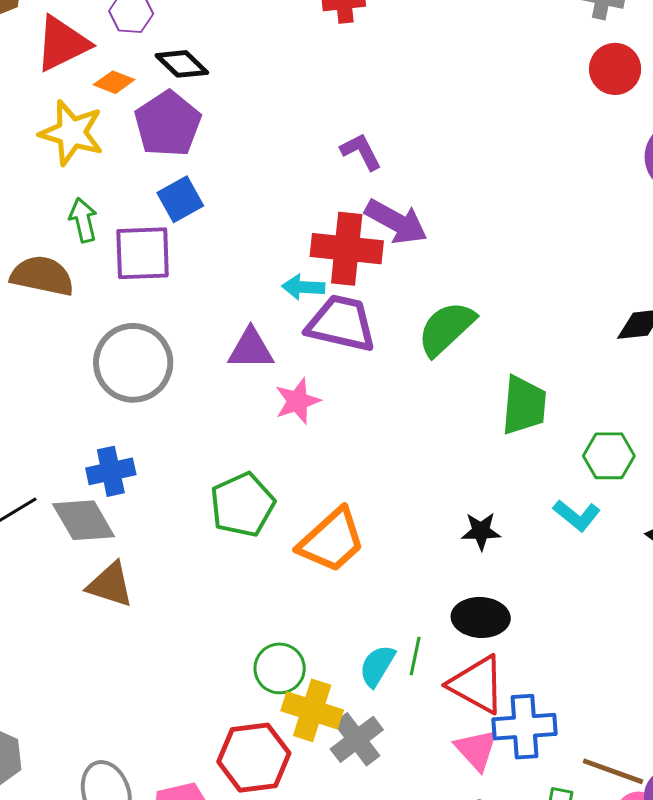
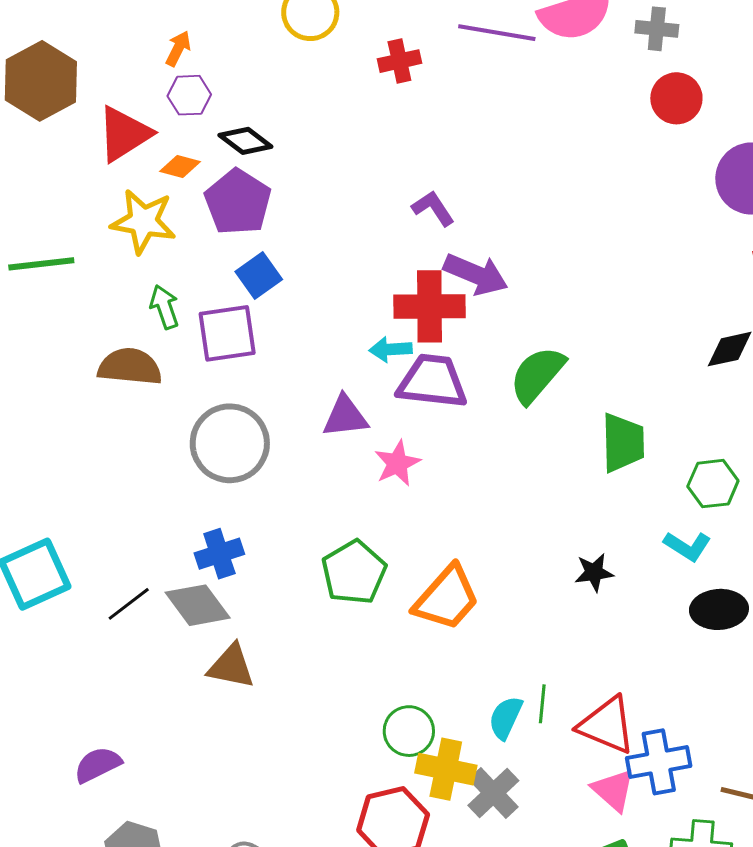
black ellipse: (481, 617) -> (719, 609), moved

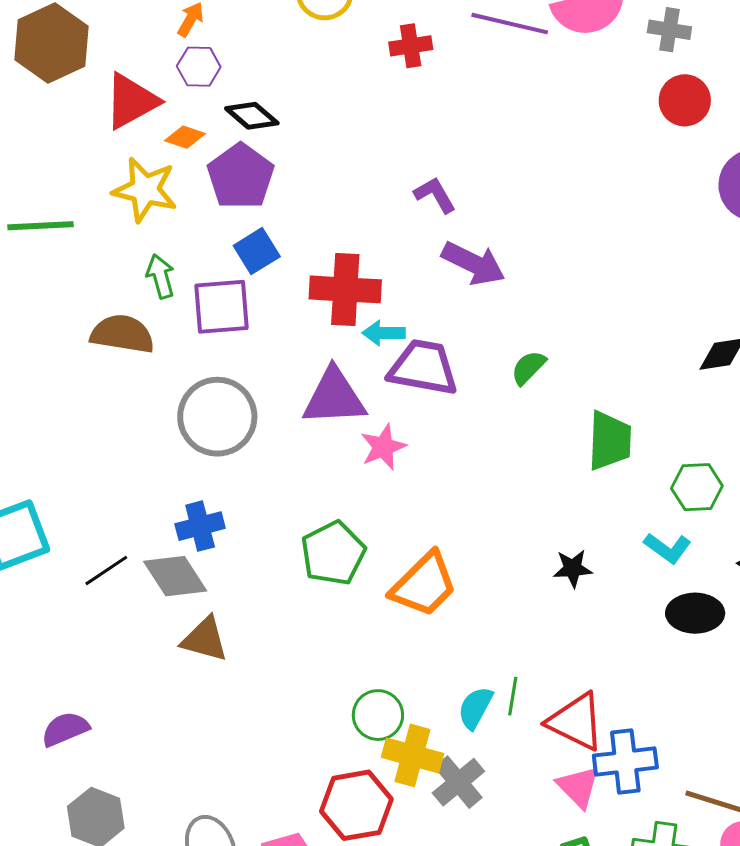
red cross: (429, 306) -> (345, 289), moved
green semicircle: (537, 375) -> (528, 368), size x0.6
purple triangle: (345, 417) -> (334, 397), size x1.4

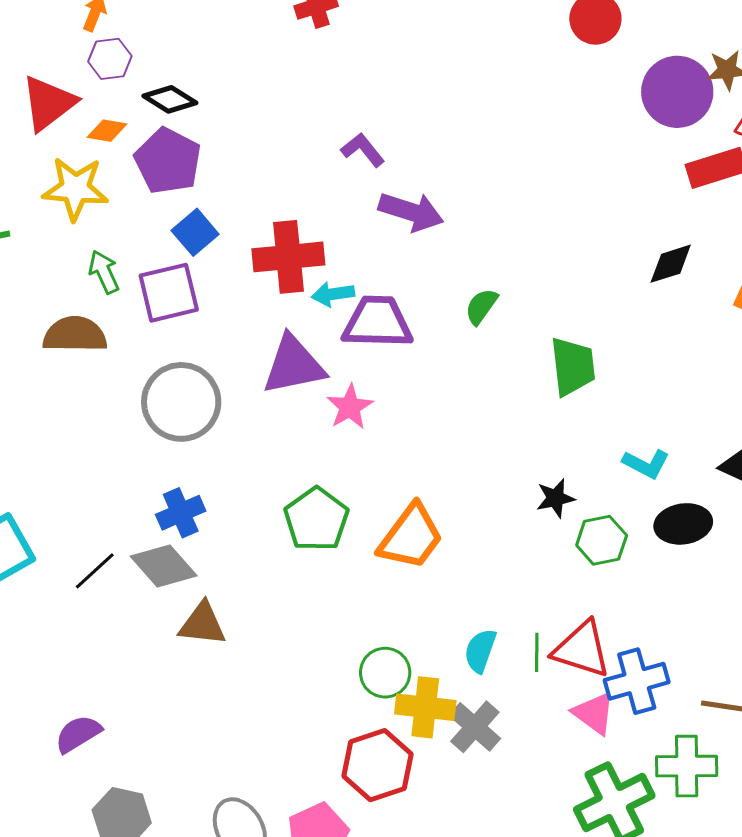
green hexagon: (697, 487) -> (602, 540), moved
green line: (513, 696) -> (537, 652), moved

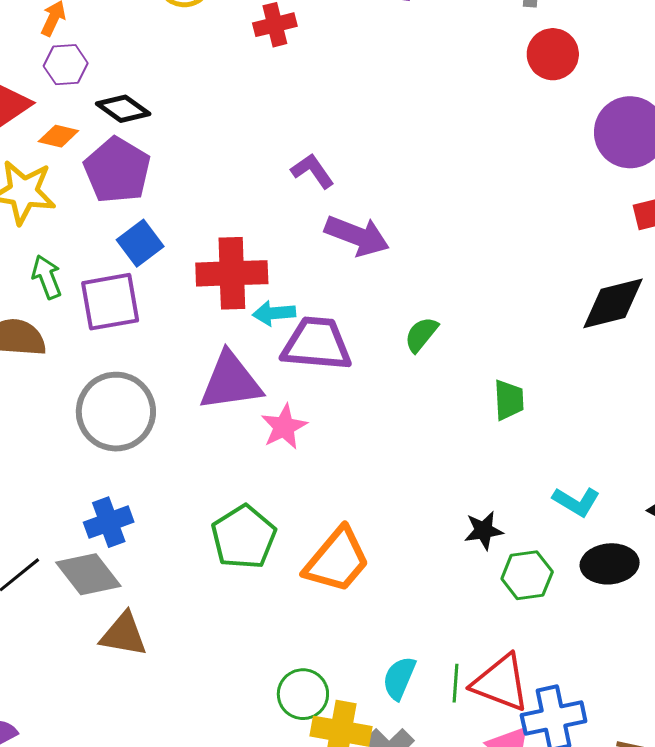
black diamond: (671, 264) -> (613, 303), size x1.4
green trapezoid: (573, 366) -> (509, 400), size x0.7

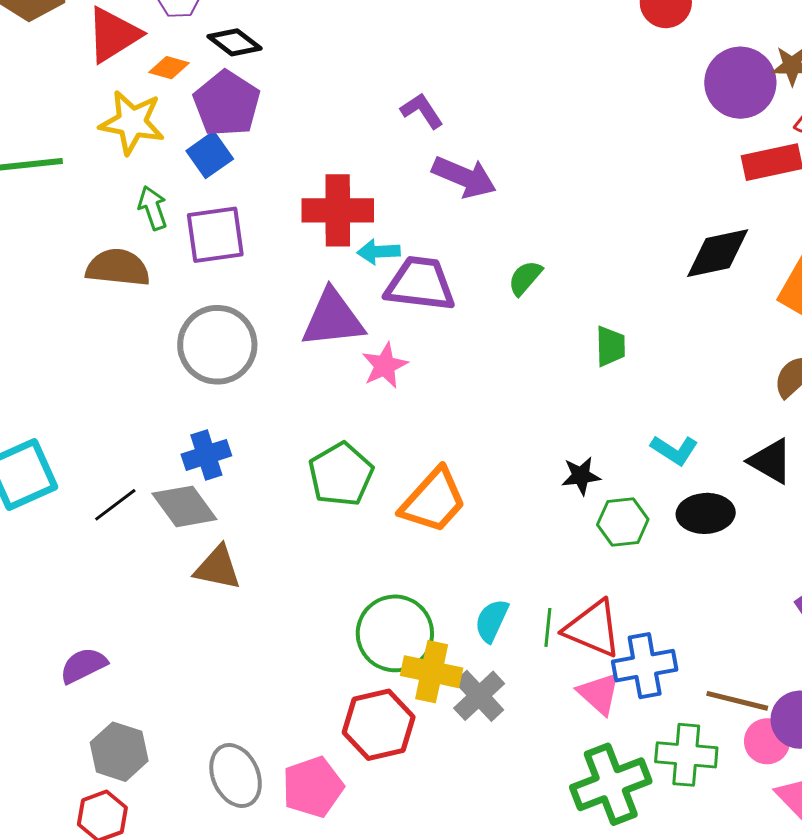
blue square: (140, 243) -> (210, 155), moved
green circle: (303, 694) -> (395, 633), size x1.5

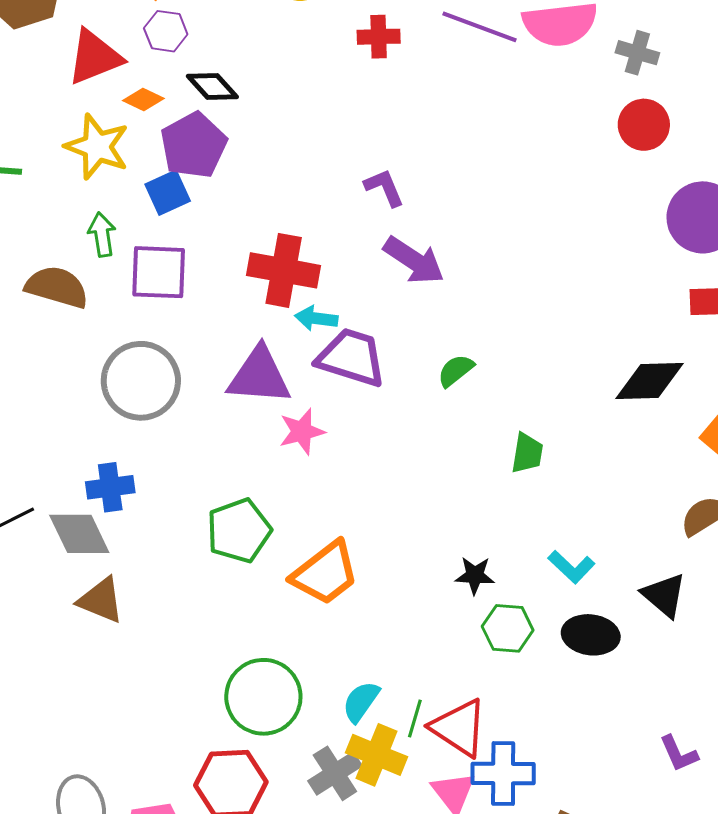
yellow cross: (432, 672) -> (377, 755), moved

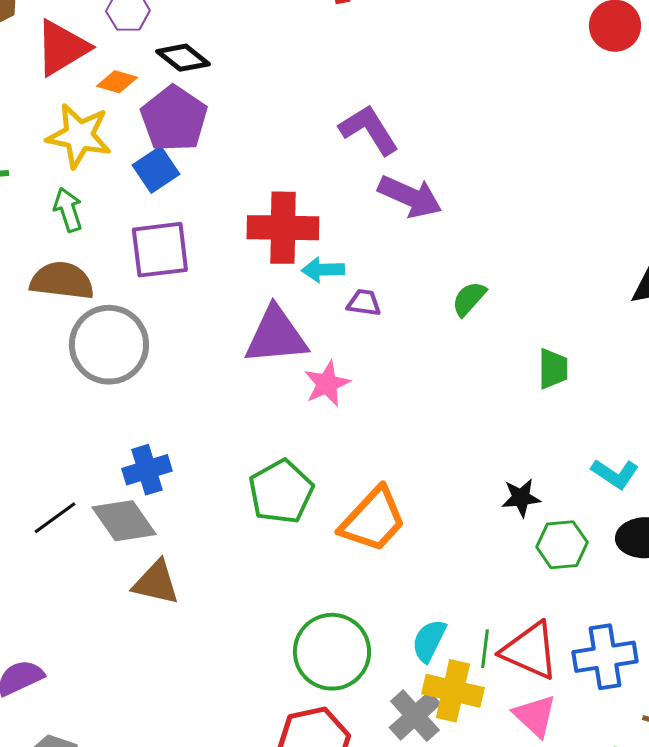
purple L-shape: (384, 188) -> (369, 130), size x1.4
green arrow: (102, 235) -> (68, 210), moved
purple trapezoid: (351, 358) -> (364, 303), size x0.5
gray circle: (141, 381) -> (109, 345), moved
blue cross: (503, 774) -> (605, 657), moved

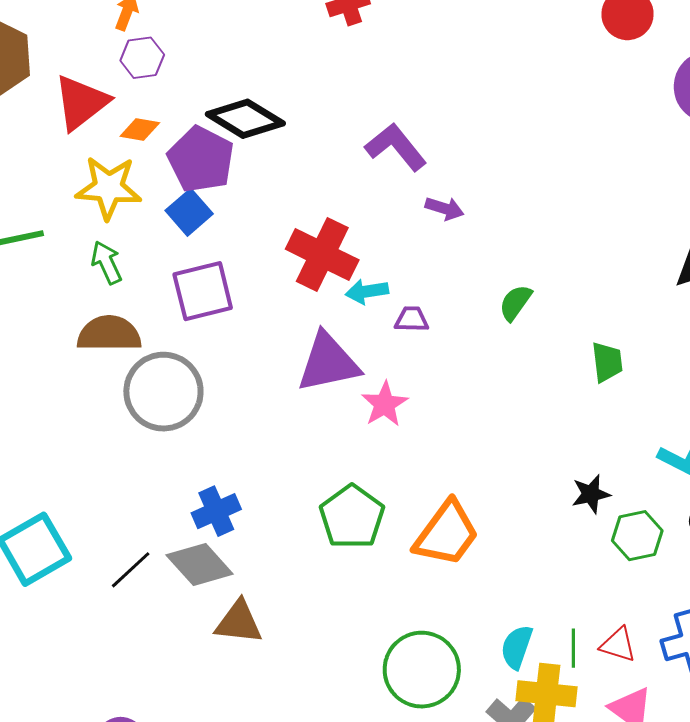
black diamond: (183, 58) -> (245, 119), moved, size x1.4
purple arrow: (410, 197) -> (445, 208), size x0.6
red cross: (283, 228) -> (322, 255), turned 32
red triangle: (530, 651) -> (618, 645), size x0.6

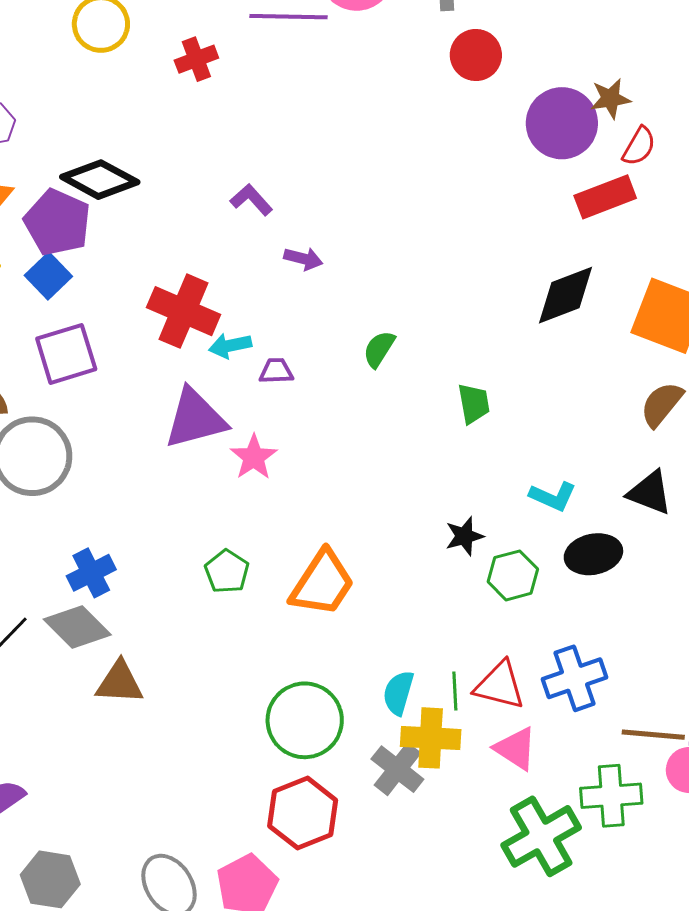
purple L-shape: (396, 147) -> (251, 200), size x0.7
green pentagon: (352, 517) -> (227, 571), size x0.7
red triangle: (618, 645) -> (500, 685), size x1.4

